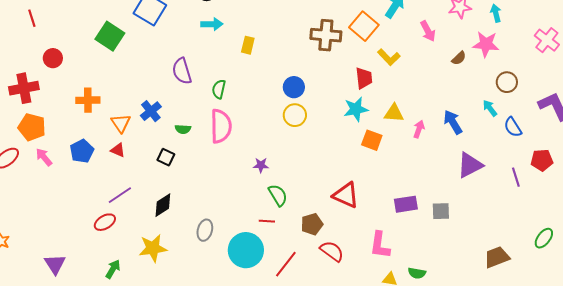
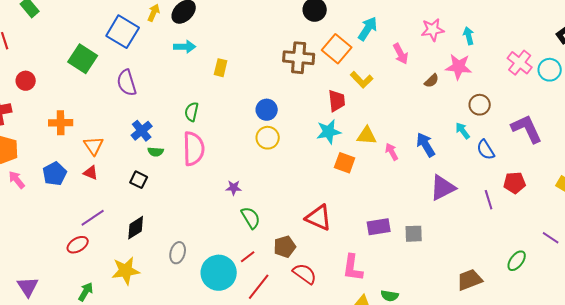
purple semicircle: (182, 71) -> (127, 83), moved
blue cross: (151, 111) -> (142, 131), moved
pink arrow: (419, 129) -> (392, 152), turned -48
red line: (267, 221) -> (248, 257), moved, turned -42

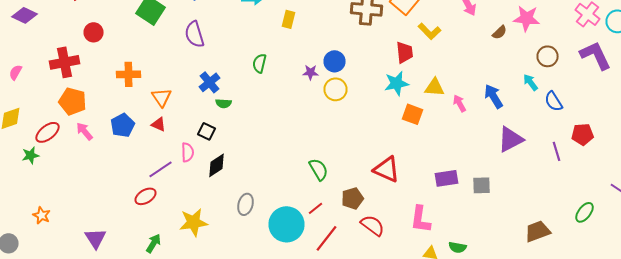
purple L-shape: (527, 129) -> (596, 55), moved
pink semicircle: (194, 149) -> (188, 152), moved, size x0.6
purple star: (234, 188) -> (310, 72), moved
black diamond: (136, 228) -> (216, 165), moved

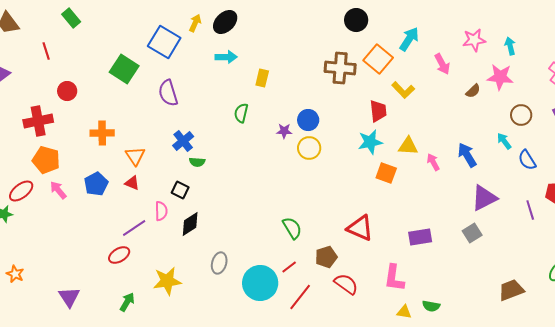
green semicircle: (260, 63) -> (241, 113), moved
gray square: (482, 185) -> (472, 233), moved, turned -30

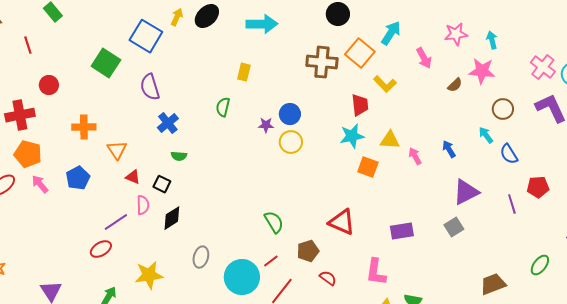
cyan arrow: (226, 57) -> (262, 24), moved, size x1.4
blue cross: (183, 141) -> (168, 123), moved
blue arrow: (467, 155) -> (449, 149), size x0.7
red triangle: (132, 183) -> (133, 177), moved
red semicircle: (346, 284) -> (328, 278), size x0.7

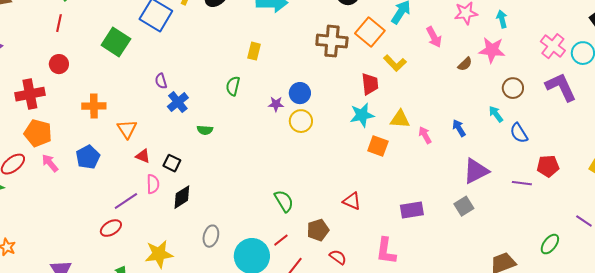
red line: (28, 45) -> (59, 23), moved, turned 30
purple semicircle: (150, 87) -> (161, 81), moved, size x0.6
green semicircle: (179, 156) -> (205, 130), moved
purple line: (512, 204) -> (522, 183), turned -66
red triangle: (342, 222) -> (352, 201), size x0.7

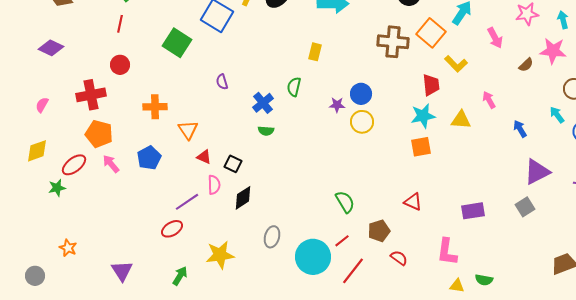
blue cross: (178, 102) -> (263, 103), moved
pink arrow: (425, 135) -> (489, 100), moved
orange square: (378, 146) -> (421, 147), moved, turned -30

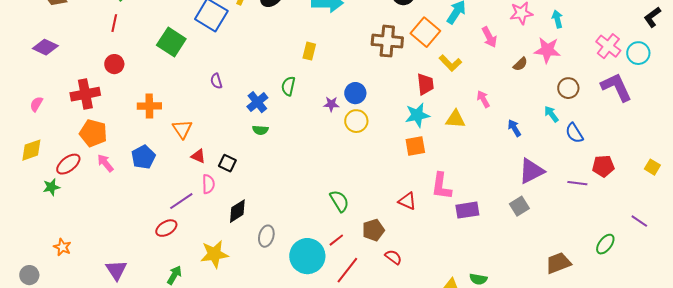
black diamond: (243, 198) -> (237, 211), moved
pink L-shape: (447, 252) -> (441, 186), moved

